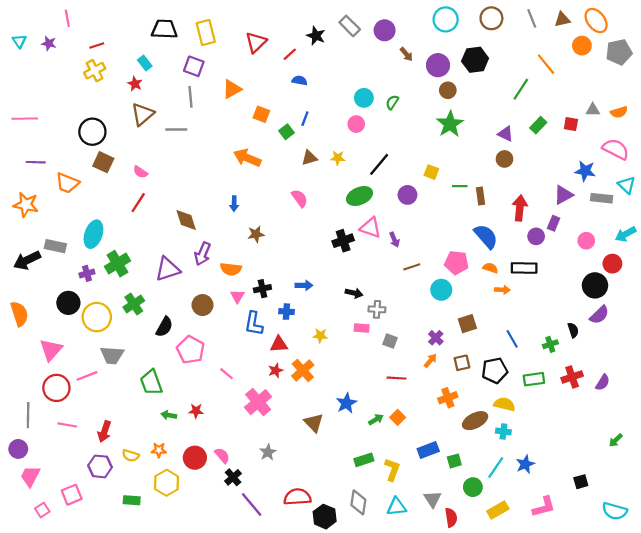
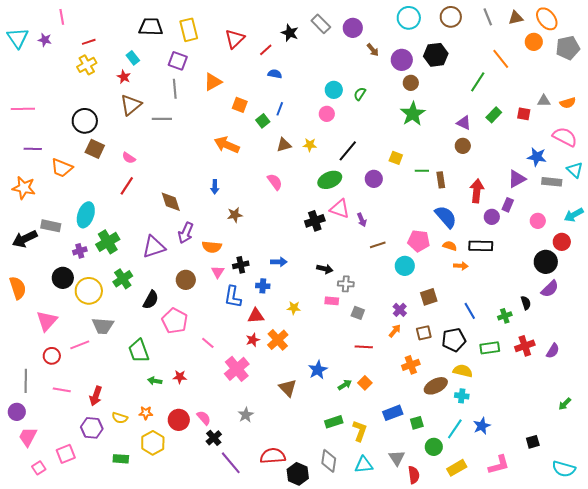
cyan triangle: (19, 41) -> (18, 38), size x1.6
red circle: (56, 388) -> (52, 356), size x0.7

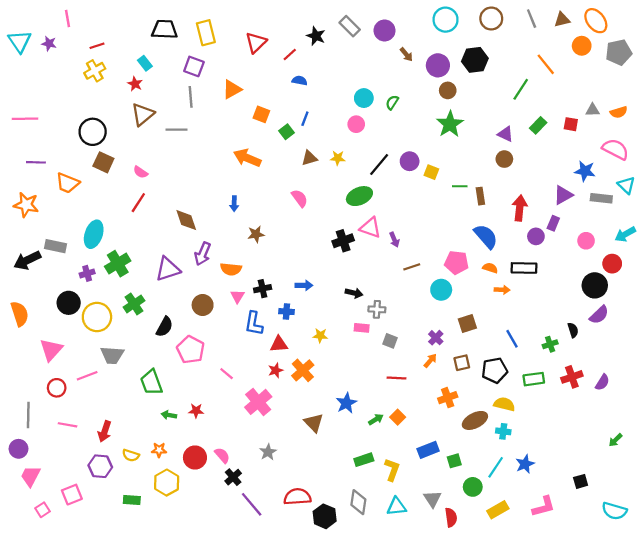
purple circle: (374, 179) -> (410, 161), moved

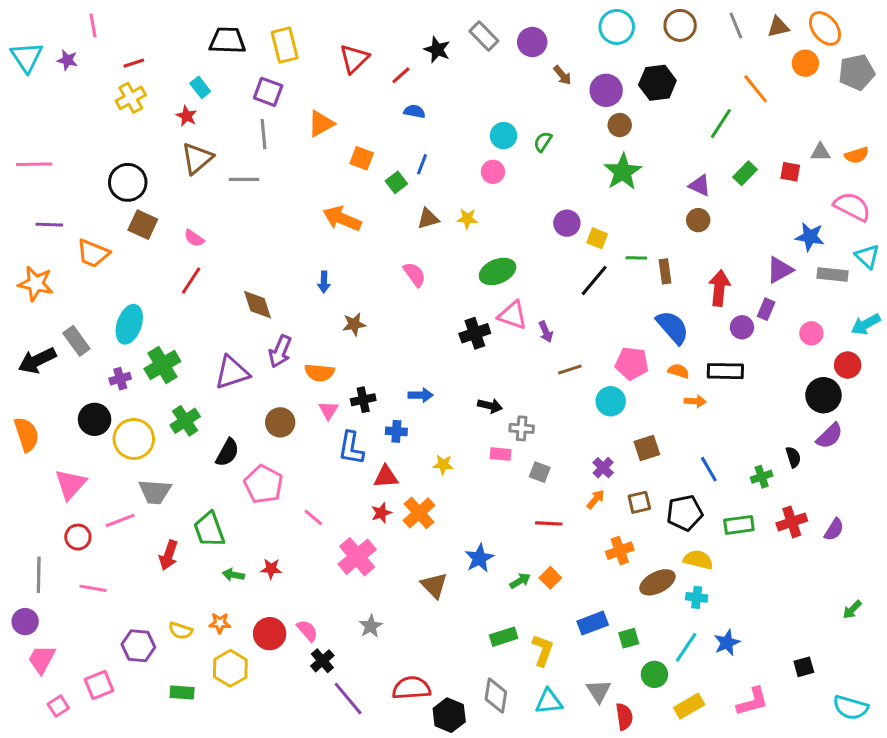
black line: (379, 164) -> (594, 280), moved
gray rectangle: (56, 246) -> (76, 341), turned 42
red arrow: (105, 431) -> (168, 555), moved

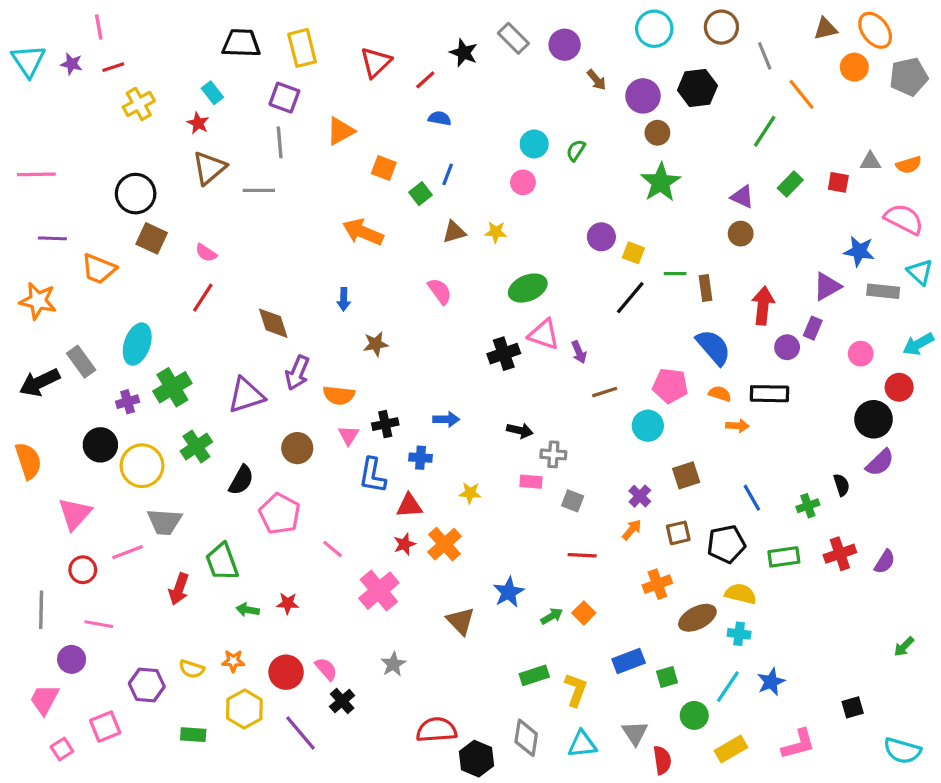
gray line: (736, 25) -> (765, 56), moved
red line: (134, 63) -> (113, 67), moved
purple circle: (25, 622) -> (72, 659), moved
purple line: (348, 699) -> (300, 733), moved

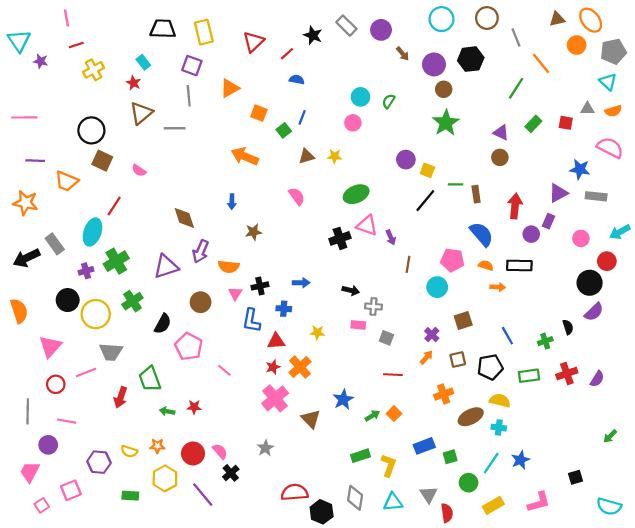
purple star: (72, 64) -> (41, 61), moved
cyan triangle: (920, 272) -> (608, 82), moved
red line: (203, 298) -> (114, 206), moved
brown line: (605, 392) -> (408, 264), turned -63
pink cross: (379, 591) -> (275, 398), moved

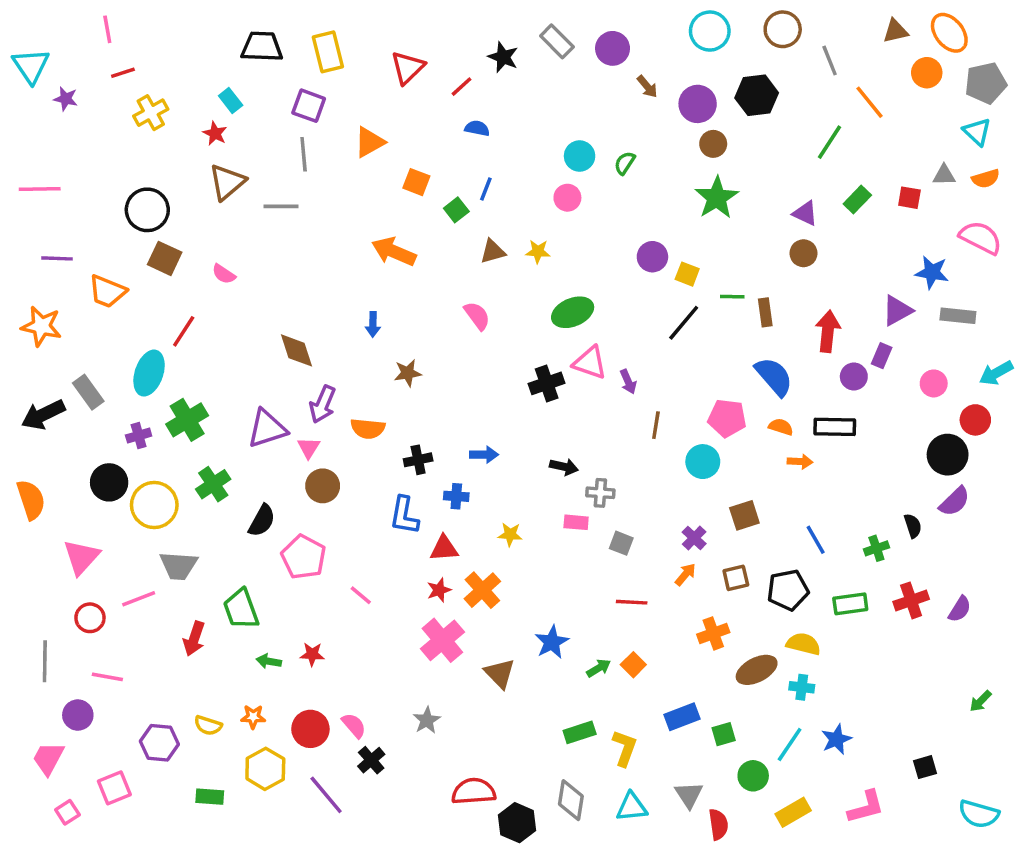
pink triangle: (235, 294) -> (309, 448), moved

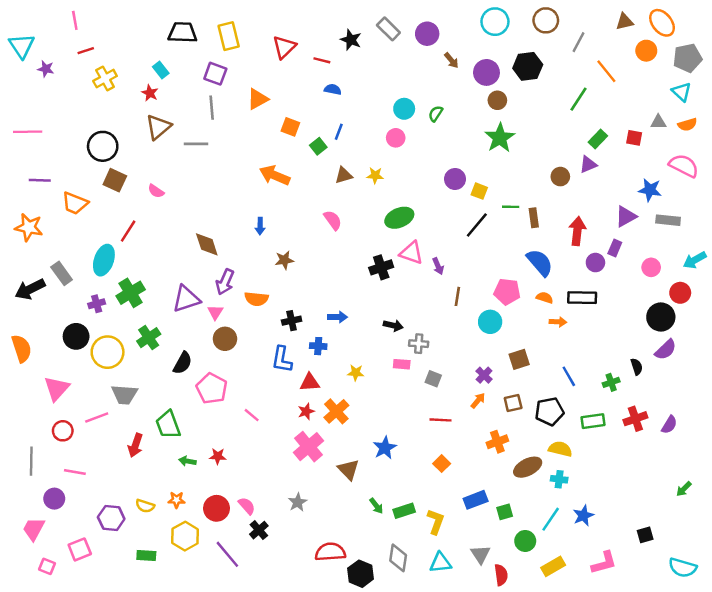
gray line: (830, 61) -> (578, 42), turned 50
red line: (461, 87) -> (322, 60), turned 56
purple triangle: (805, 213) -> (588, 164), moved, turned -48
green arrow: (599, 668) -> (376, 506), moved, turned 84
pink square: (67, 812) -> (47, 566), turned -35

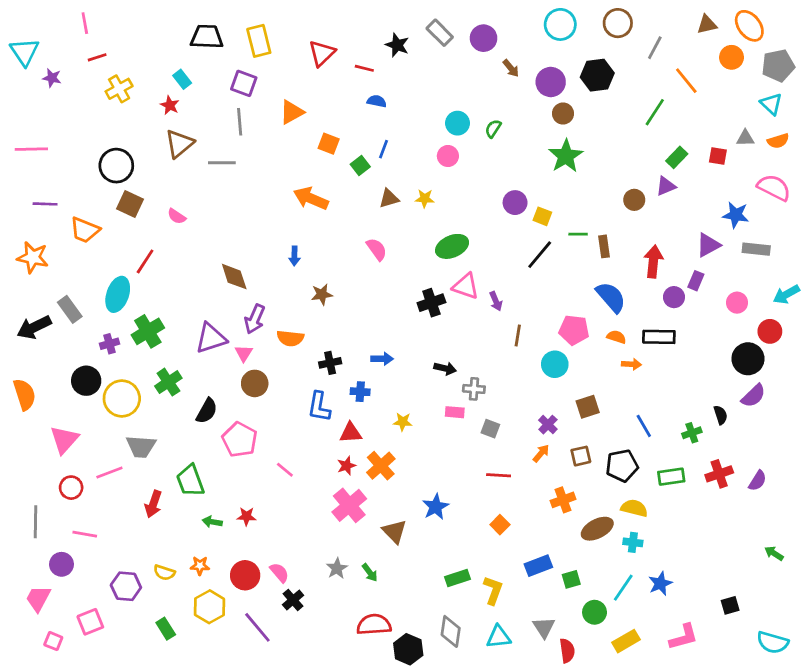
green arrow: (684, 489) -> (774, 553), turned 77
green arrow: (376, 506) -> (370, 573), moved
green rectangle: (146, 556) -> (166, 629), turned 54

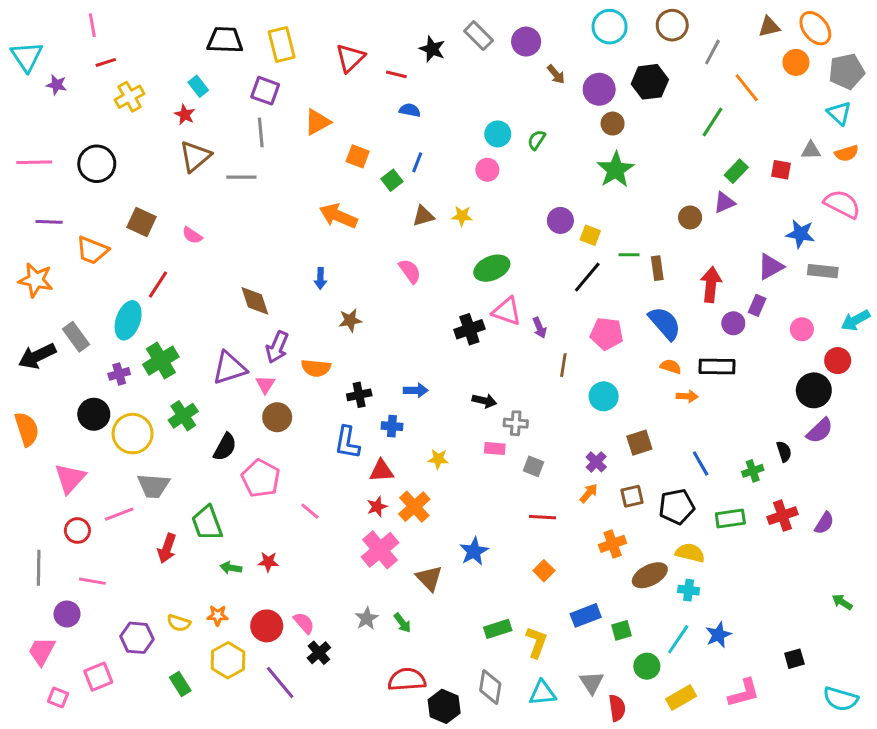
black circle: (116, 166) -> (97, 164), moved
pink pentagon: (574, 330) -> (607, 334), moved

